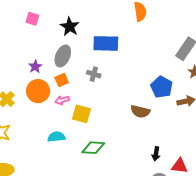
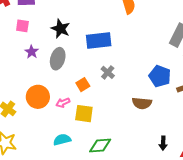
purple star: (35, 67) -> (32, 52), moved
gray cross: (94, 74) -> (108, 72), moved, turned 32
orange square: (62, 80) -> (83, 85), moved

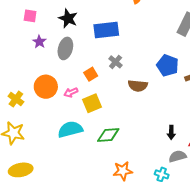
brown semicircle: (142, 103) -> (138, 86), moved
yellow square: (84, 114) -> (92, 103), turned -30
cyan semicircle: (62, 140) -> (70, 129), size x1.4

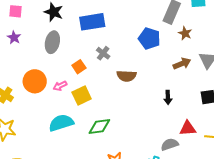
purple star: (39, 42) -> (14, 37), moved
blue pentagon: (168, 65) -> (149, 38), moved
black arrow: (171, 132) -> (168, 97), moved

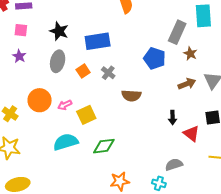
orange square: (79, 67) -> (83, 71), moved
red triangle: (188, 128) -> (191, 134), moved, turned 42

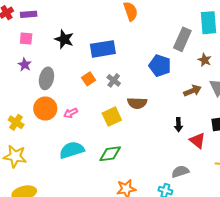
brown star: (190, 54) -> (205, 60), moved
gray ellipse: (58, 61) -> (46, 78), moved
yellow square: (86, 115) -> (112, 117), moved

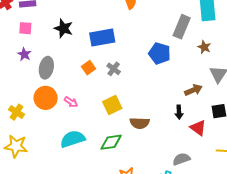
brown arrow: (192, 91) -> (193, 90), moved
brown semicircle: (137, 103) -> (140, 123), moved
pink arrow: (71, 113) -> (71, 102), turned -120

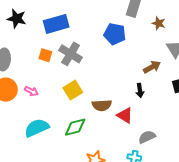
orange square: (88, 68) -> (45, 55), turned -32
gray cross: (114, 69) -> (71, 54), size x1.6
red triangle: (198, 128) -> (125, 115), moved

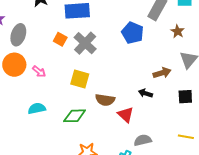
yellow square: (73, 90) -> (80, 79), turned 36
black arrow: (140, 90) -> (145, 93), turned 104
cyan semicircle: (37, 128) -> (37, 108), size x0.7

